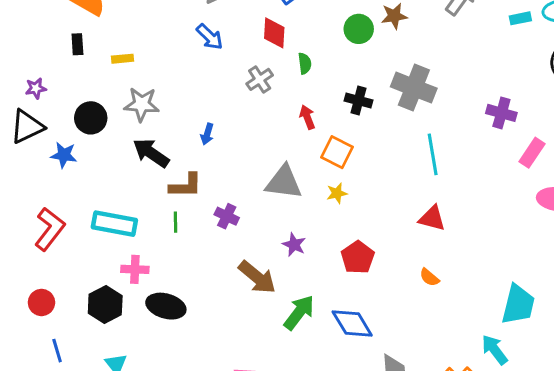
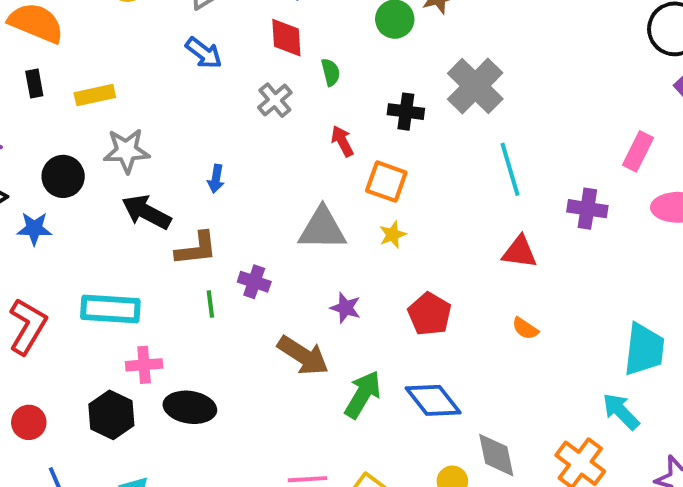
yellow rectangle: (123, 59) -> (95, 95), size x1.4
gray cross: (414, 88) -> (475, 86), turned 30
purple cross: (501, 113) -> (587, 209), moved
green line: (176, 222) -> (210, 304), moved

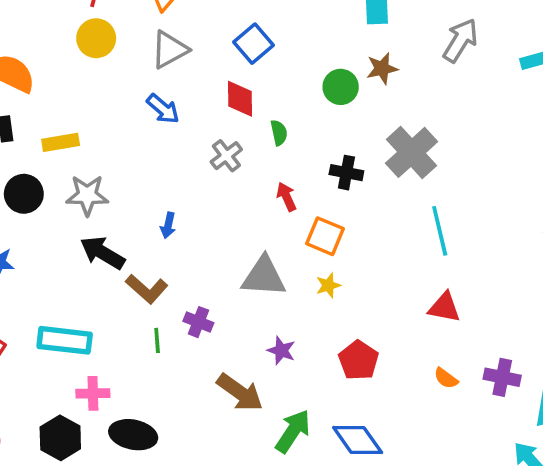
black circle: (63, 176) -> (24, 194), moved
purple cross: (587, 209) -> (502, 377), moved
brown L-shape: (196, 249) -> (147, 289), turned 45

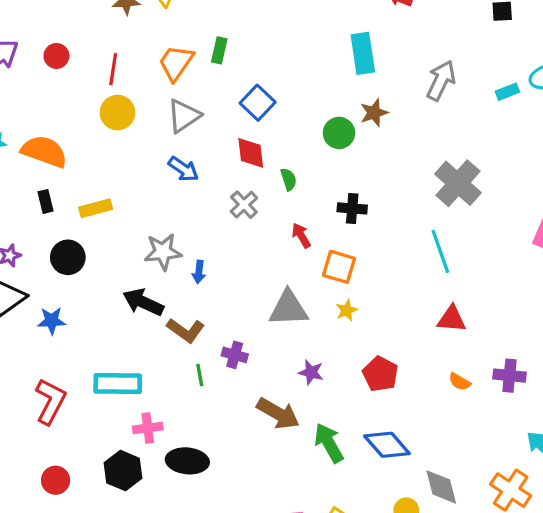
gray cross: (411, 152) -> (458, 183), moved
gray star: (87, 195) -> (163, 252), moved
green arrow: (293, 431) -> (329, 443), turned -57

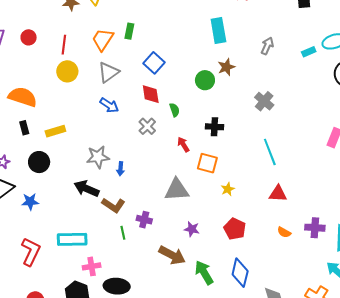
gray arrow: (441, 80) -> (267, 46), size x0.7
gray cross: (458, 183) -> (264, 101), moved, size x0.7
yellow star: (347, 310) -> (228, 189), moved
blue diamond: (387, 445) -> (240, 273), turned 56

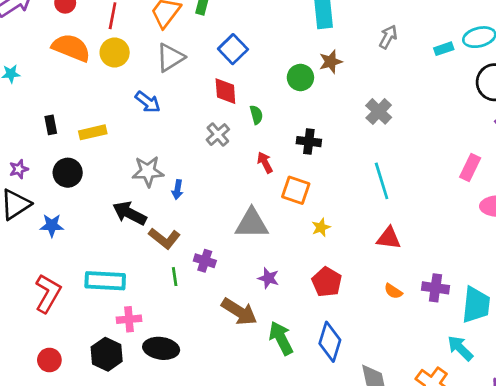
orange semicircle: (23, 97) -> (71, 48), moved
blue arrow: (109, 105) -> (148, 102), moved

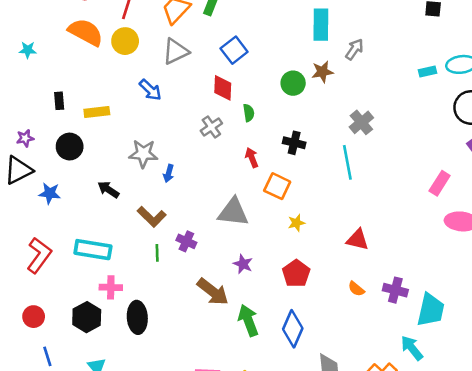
gray arrow: (388, 37) -> (354, 49), moved
cyan line: (382, 181) -> (347, 162), moved
black arrow: (129, 213) -> (108, 190), moved, size x0.7
black ellipse: (161, 348) -> (137, 317), turned 72

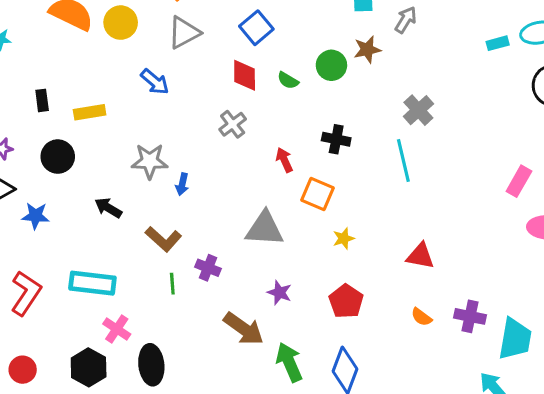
green semicircle: (249, 113) -> (288, 80), moved, turned 132
pink cross: (111, 287) -> (117, 329), turned 35

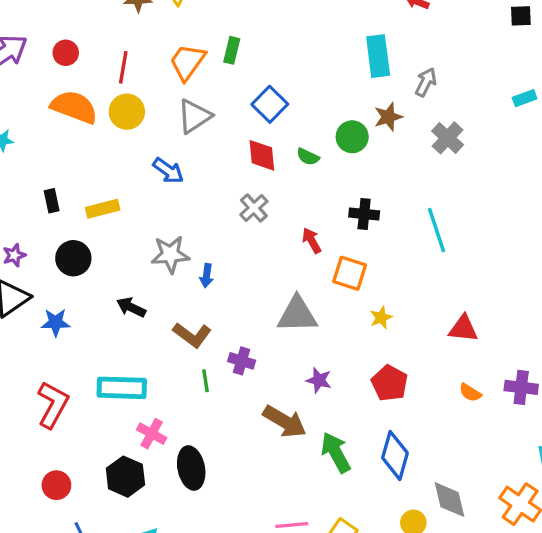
gray cross: (418, 110) -> (448, 138), moved

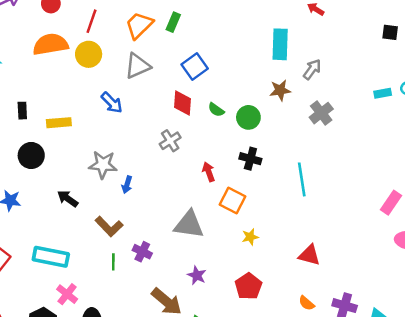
orange semicircle: (74, 107) -> (50, 44), turned -40
green circle: (352, 137) -> (248, 117), moved

